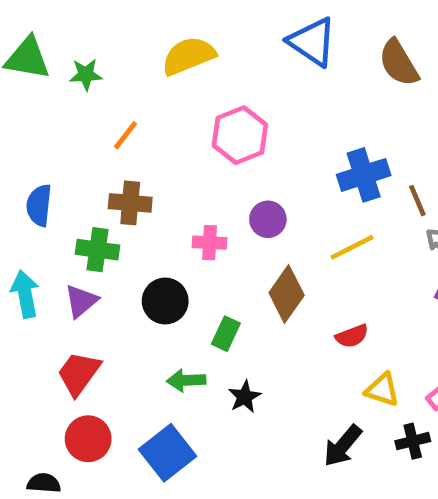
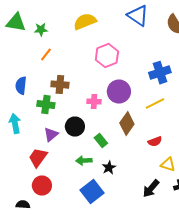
orange line: (125, 135) -> (46, 55), moved
purple circle: (268, 219) -> (119, 92), size x1.5
purple triangle: (81, 301) -> (51, 135), moved
green rectangle: (226, 334) -> (101, 141), turned -64
blue square: (168, 453) -> (92, 192), moved

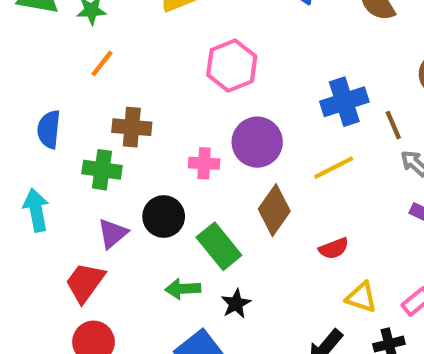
green rectangle: (101, 141) -> (219, 246), size x1.5

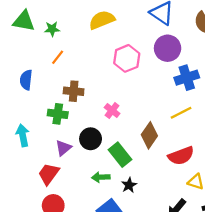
blue semicircle: (49, 129) -> (26, 80), moved
purple circle: (257, 142) -> (168, 48), moved
pink cross: (204, 163) -> (112, 110), turned 35
red semicircle: (334, 248) -> (181, 156), size x1.6

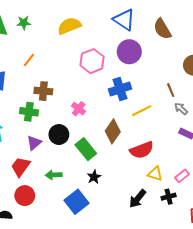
green star: (52, 29) -> (24, 23), moved
blue cross: (187, 78) -> (120, 89), moved
green arrow: (101, 177) -> (54, 175), moved

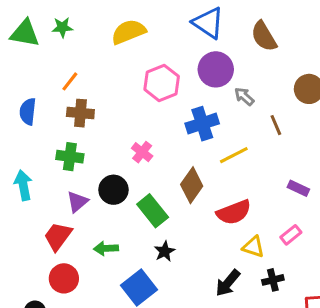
brown cross: (43, 91) -> (80, 113), moved
gray arrow: (181, 109) -> (244, 96), moved
pink rectangle: (182, 176) -> (291, 235), moved

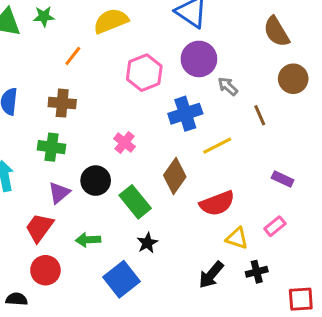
brown semicircle: (264, 36) -> (276, 32), moved
orange line: (70, 81) -> (73, 56), moved

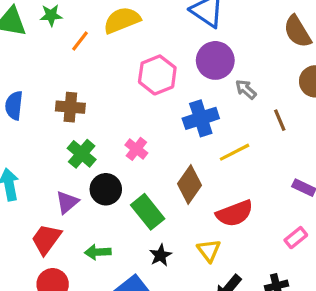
orange line: (73, 56) -> (80, 41), moved
green cross: (52, 147) -> (82, 154), moved, turned 32
yellow triangle: (237, 238) -> (209, 250), moved, turned 35

